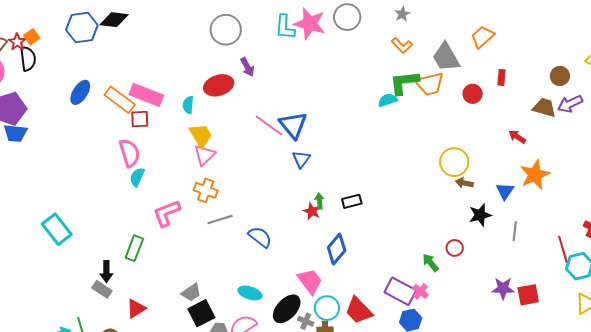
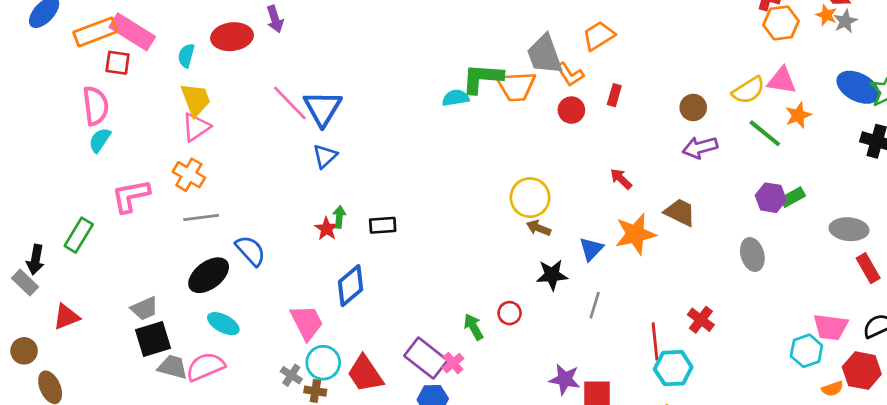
orange L-shape: (402, 45) -> (570, 74), moved
orange rectangle: (120, 100) -> (95, 32), turned -68
brown trapezoid: (544, 108) -> (680, 212), moved
black ellipse: (287, 309) -> (209, 275), moved

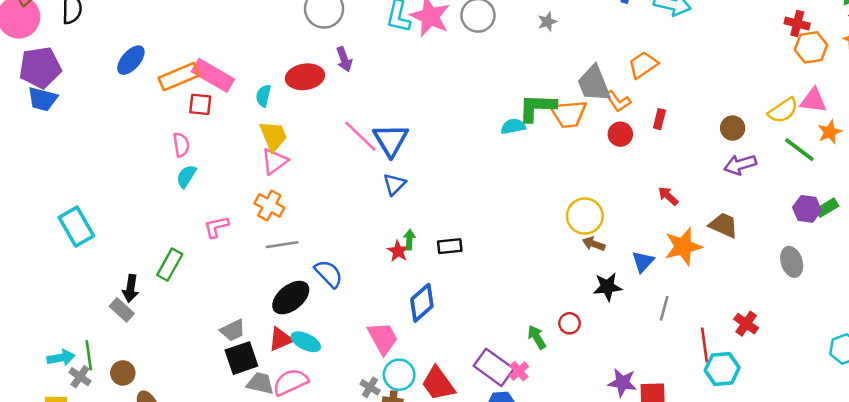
pink semicircle: (96, 106) -> (181, 145), size x0.7
pink L-shape: (131, 196) -> (216, 227), size x0.7
gray line: (595, 305) -> (664, 308), moved
red triangle: (66, 317) -> (281, 339), moved

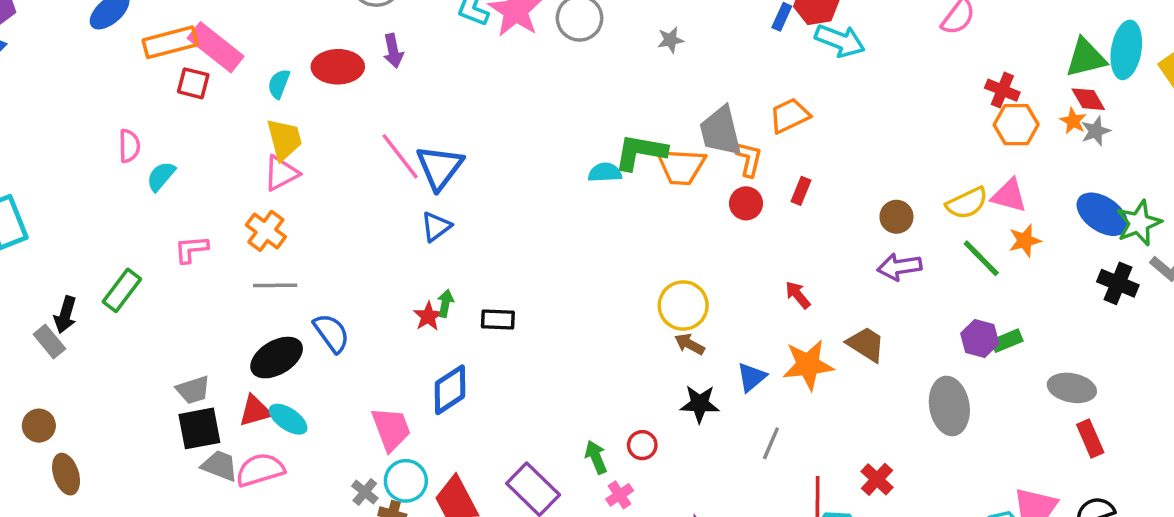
orange L-shape: (618, 101) -> (749, 159), turned -140
pink semicircle: (181, 145) -> (129, 146), moved
gray ellipse: (792, 262) -> (949, 406), size x1.4
pink cross: (519, 371) -> (620, 495), moved

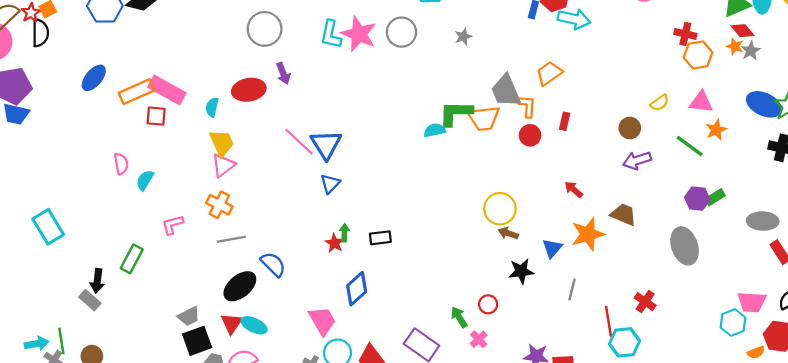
yellow semicircle: (967, 203) -> (660, 103), moved, size x0.7
red triangle: (255, 411) -> (232, 323), turned -30

